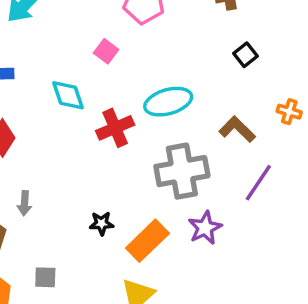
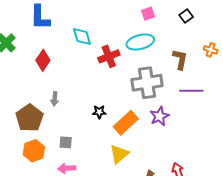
pink square: (106, 51) -> (148, 14), moved, turned 32
brown L-shape: (237, 129) -> (180, 59), turned 55
purple line: (258, 183) -> (191, 91), turned 55

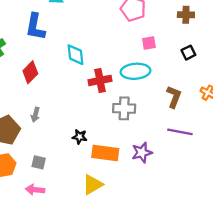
gray cross: (147, 83) -> (124, 108), moved, size x0.7
orange rectangle: (126, 123) -> (105, 153), turned 40

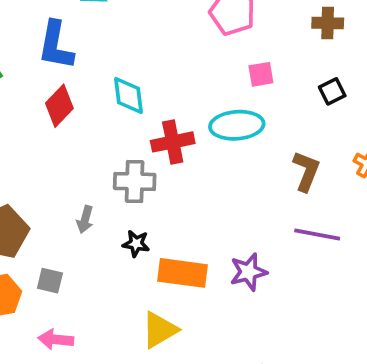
red diamond: (30, 72) -> (59, 106), moved
gray cross: (124, 108) -> (135, 181), moved
gray arrow: (35, 115) -> (85, 219), moved
gray square: (39, 162) -> (50, 281), moved

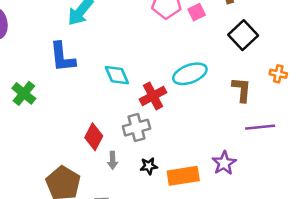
pink square: (261, 74) -> (197, 12), moved
black square: (332, 91) -> (243, 35), size x1.6
red diamond: (59, 106) -> (94, 137), moved

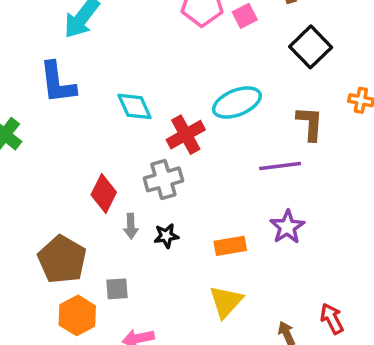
purple line: (260, 127) -> (280, 166), moved
black star: (149, 166) -> (166, 236), moved
orange rectangle: (183, 176) -> (230, 246), size x0.7

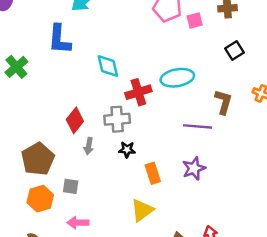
black square: (311, 47) -> (235, 51), size x0.7
black star: (166, 236) -> (127, 150), moved
orange rectangle: (230, 246) -> (153, 173), turned 70

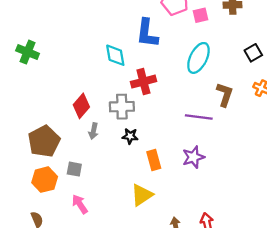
blue L-shape: (59, 39) -> (147, 33), moved
black square: (235, 51) -> (253, 53), moved
green cross: (16, 67) -> (28, 52), turned -30
cyan ellipse: (177, 78) -> (198, 58), moved, turned -56
pink arrow: (78, 223) -> (80, 204), turned 54

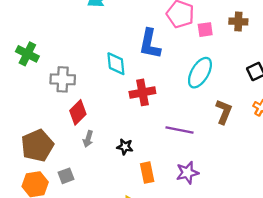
gray cross: (122, 107) -> (63, 79), moved
purple line: (199, 117) -> (180, 130), moved
gray square: (74, 169) -> (66, 176), turned -35

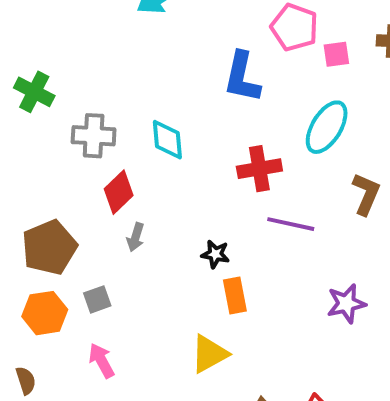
cyan diamond: (116, 64) -> (167, 140), moved
red cross: (142, 92) -> (259, 169), moved
black star: (125, 147) -> (215, 254), moved
purple star: (187, 173) -> (346, 304), moved

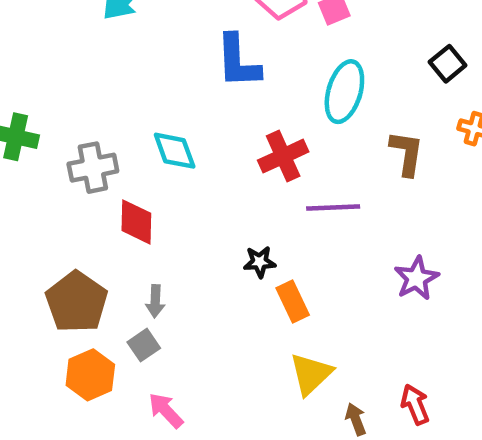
red diamond: (119, 192) -> (136, 222), turned -30
gray arrow: (136, 237) -> (155, 301), moved
yellow triangle: (209, 354) -> (311, 374), moved

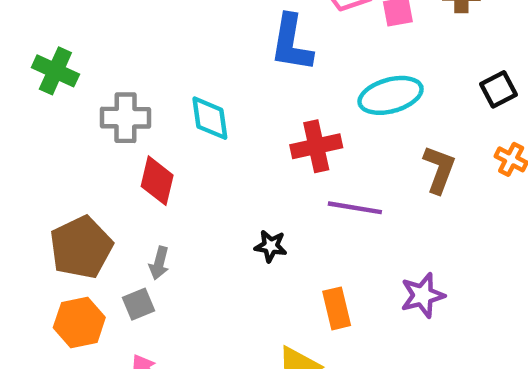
cyan ellipse: (344, 92) -> (391, 95), turned 46
orange rectangle: (293, 301) -> (337, 308), moved

